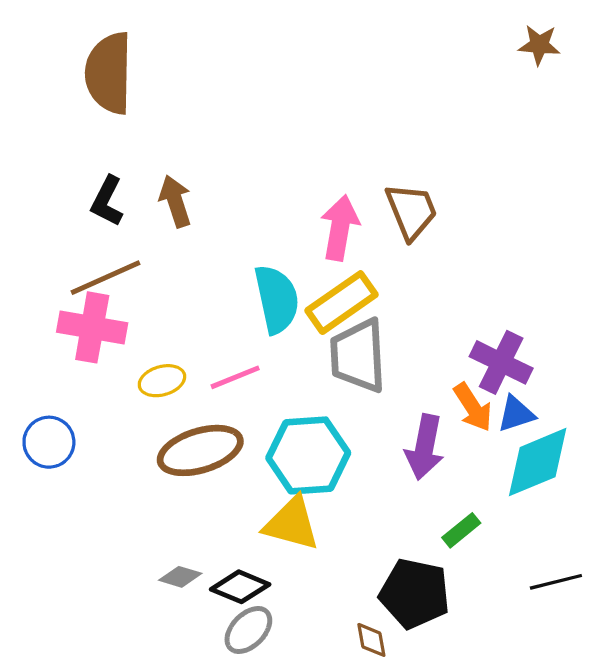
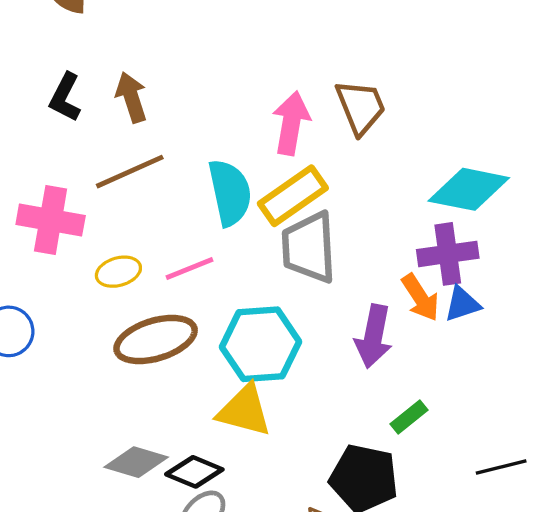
brown line: (105, 278) -> (130, 172), moved
purple cross: (501, 362) -> (448, 254), turned -34
cyan diamond: (538, 462) -> (469, 189), moved, turned 34
gray diamond: (180, 577) -> (136, 462), size x1.5

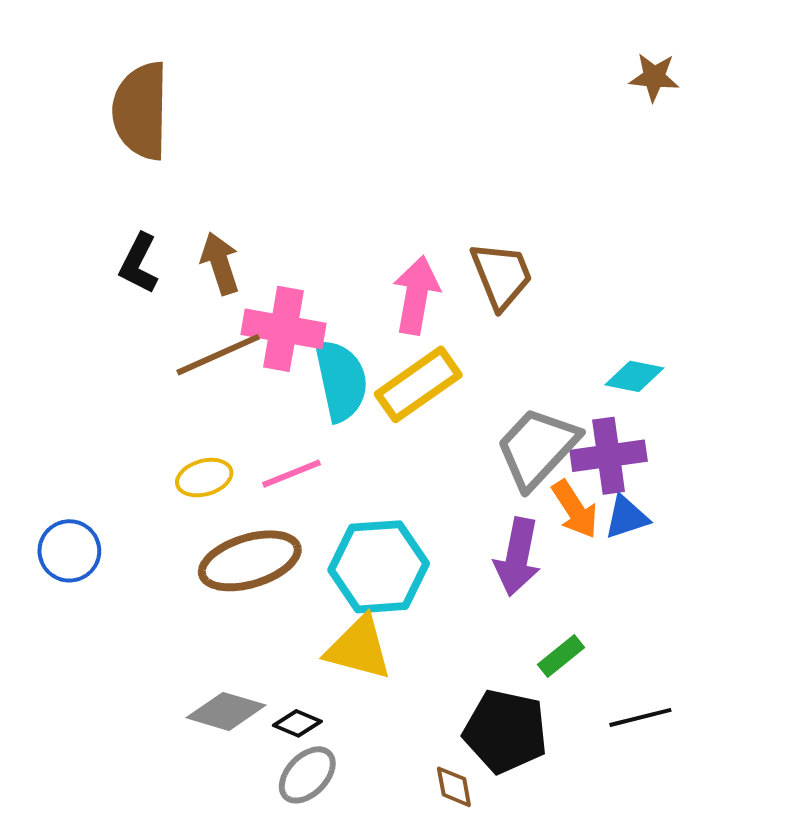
cyan diamond: (469, 189) -> (634, 376), size x0.6
pink cross: (51, 220) -> (283, 329), moved
gray trapezoid: (309, 247) -> (537, 448), moved, turned 46
black line: (501, 467) -> (640, 717), moved
black diamond: (194, 472) -> (297, 723), size x0.7

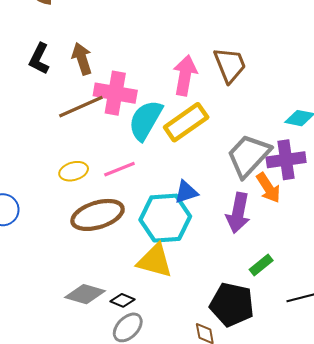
cyan semicircle: (341, 380) -> (145, 120), turned -138
blue triangle: (626, 517) -> (186, 192), moved

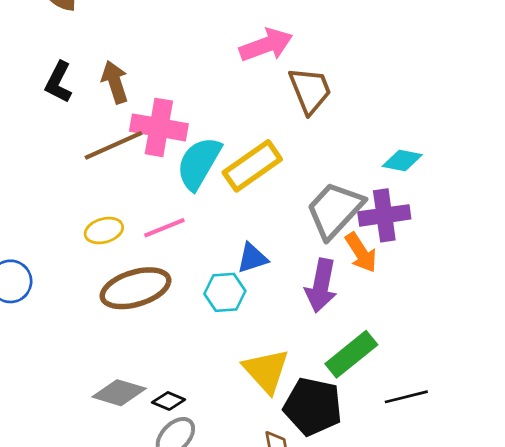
pink arrow: (185, 75) -> (266, 45), moved, turned 60
cyan hexagon: (165, 218) -> (225, 292), size x0.6
yellow triangle: (155, 261) -> (266, 371), moved, turned 33
green rectangle: (261, 265) -> (351, 354), size x1.6

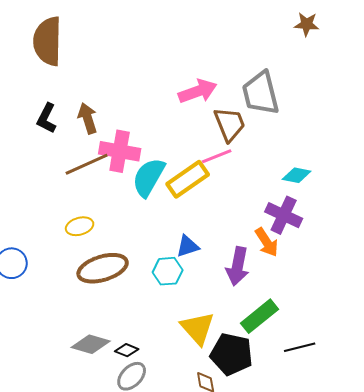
gray trapezoid: (335, 210) -> (261, 93), moved, turned -57
purple cross: (384, 215) -> (284, 215), turned 33
pink line: (164, 228) -> (217, 156), moved

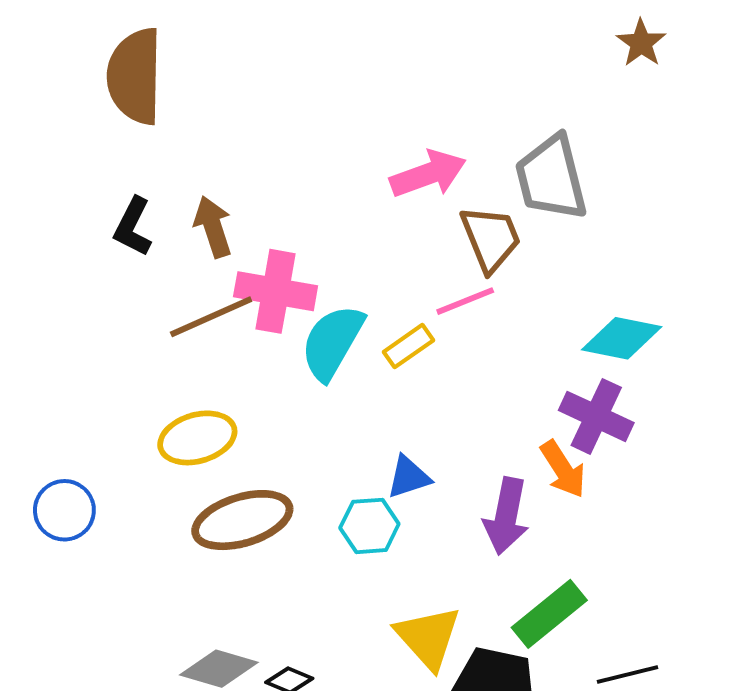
brown star: (307, 24) -> (641, 43), turned 30
cyan diamond: (297, 175) -> (622, 338), size x1.4
yellow rectangle: (188, 179) -> (409, 346), size x0.6
yellow ellipse: (80, 226) -> (197, 438), size x1.4

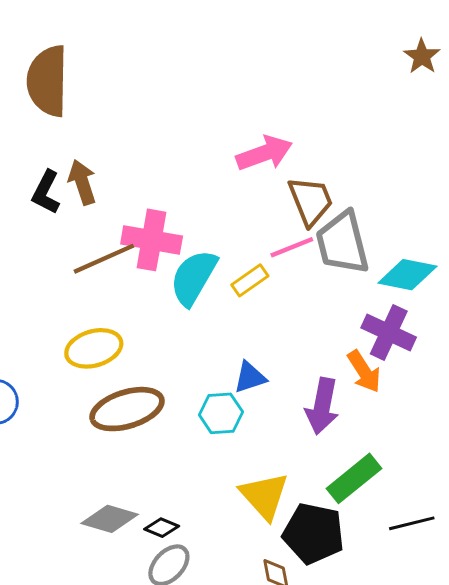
gray trapezoid: (551, 178) -> (342, 243), moved
brown arrow: (213, 227) -> (82, 182), moved

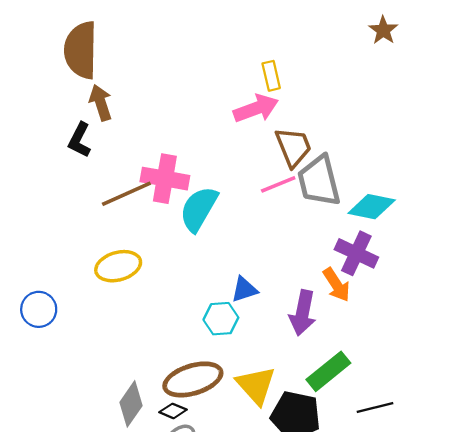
brown arrow: (82, 182) -> (101, 103), moved
yellow rectangle: (250, 280) -> (271, 76), moved, turned -68
brown ellipse: (127, 409) -> (193, 379), moved
gray diamond: (110, 519) -> (131, 404), turned -72

